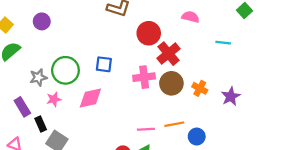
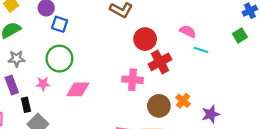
cyan line: (223, 43) -> (201, 50), moved
blue square: (104, 64) -> (60, 24), moved
gray star: (38, 77) -> (17, 59), moved
brown circle: (171, 83) -> (159, 106), moved

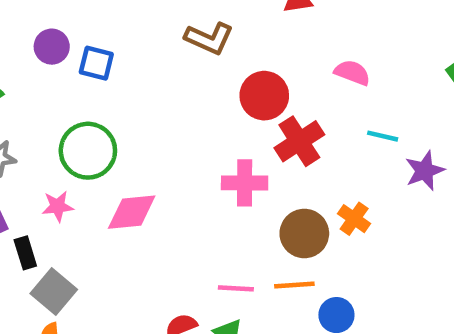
blue square: (60, 24) -> (96, 63), moved
cyan line: (201, 50) -> (383, 136), moved
purple star: (211, 114) -> (425, 171), moved

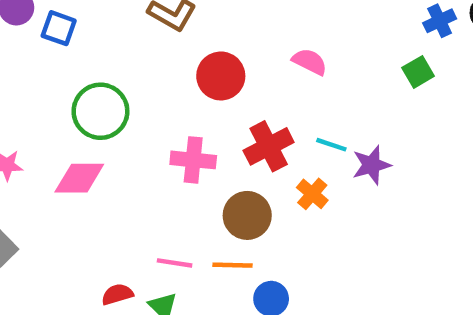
cyan line: (383, 136) -> (331, 145), moved
red cross: (299, 141) -> (269, 146), moved
green circle: (88, 151) -> (100, 111), moved
orange cross: (354, 219) -> (312, 194), moved

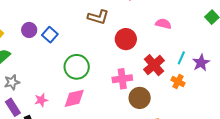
blue square: (59, 28) -> (50, 35), turned 35
cyan line: (331, 145) -> (181, 58), turned -72
brown circle: (247, 215) -> (140, 98), moved

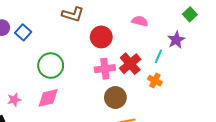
purple star: (201, 63) -> (176, 40), moved
pink cross: (122, 79) -> (105, 69), moved

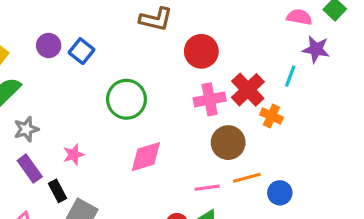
pink semicircle: (140, 21) -> (299, 17), moved
purple star: (176, 40) -> (316, 49), turned -30
orange cross: (155, 81) -> (271, 116), moved
pink diamond: (48, 98) -> (146, 157), moved

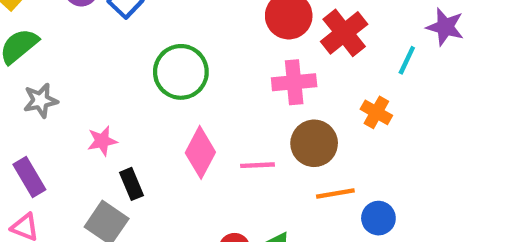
red cross: (248, 90) -> (344, 33), moved
pink diamond: (146, 157) -> (200, 152), turned -51
purple rectangle: (30, 169) -> (29, 177), moved
pink line: (207, 188) -> (258, 165), moved
black rectangle: (57, 191) -> (132, 184), moved

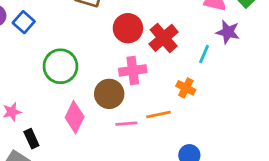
brown circle: (314, 143) -> (109, 94), moved
pink line: (258, 165) -> (126, 124), moved
orange line: (335, 193) -> (158, 114), moved

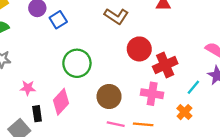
pink cross: (133, 70) -> (152, 94), moved
orange cross: (186, 88) -> (184, 112), moved
pink diamond: (75, 117) -> (61, 102), moved

